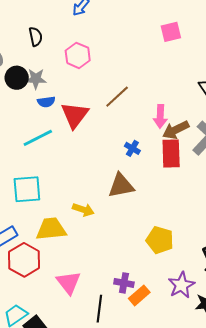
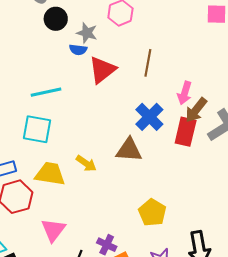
gray star: (36, 79) -> (87, 33), moved
brown line: (117, 97) -> (148, 63), turned -52
brown arrow: (176, 130) -> (196, 110), turned -40
cyan line: (38, 138) -> (46, 92), moved
blue cross: (132, 148) -> (149, 117), size x1.8

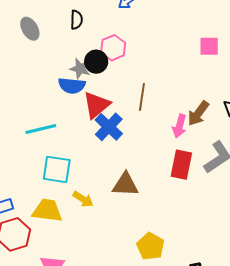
black circle: (56, 19) -> (96, 62), moved
blue semicircle: (78, 50) -> (72, 86), size x1.5
brown arrow: (196, 110) -> (198, 113), moved
blue cross: (149, 117) -> (109, 127), moved
cyan square: (37, 129) -> (57, 169), moved

